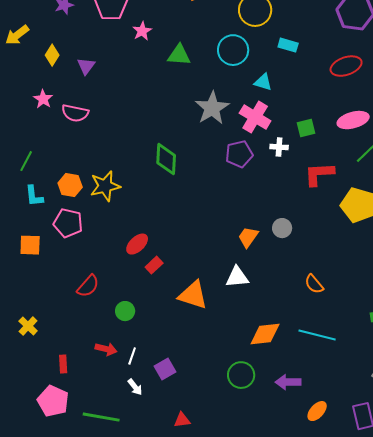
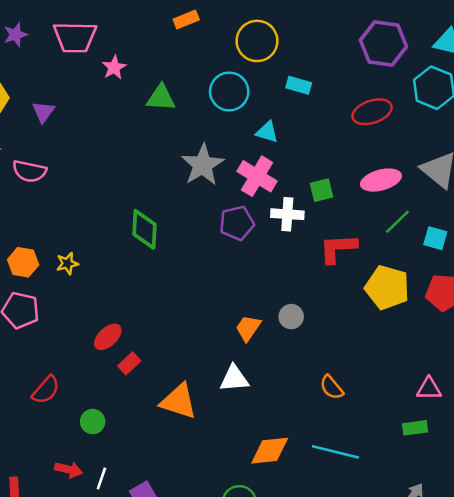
white cross: (279, 147) -> (287, 214), size x1.4
yellow star: (105, 186) -> (67, 263), size x0.6

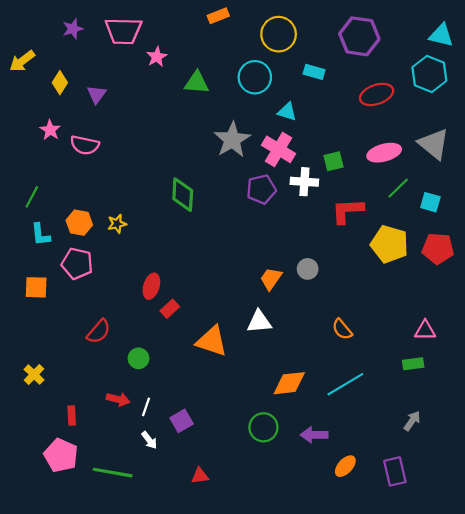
purple hexagon: (383, 43) -> (359, 36), moved
red ellipse: (108, 337) -> (151, 286), turned -30
cyan line: (335, 452) -> (345, 384), turned -45

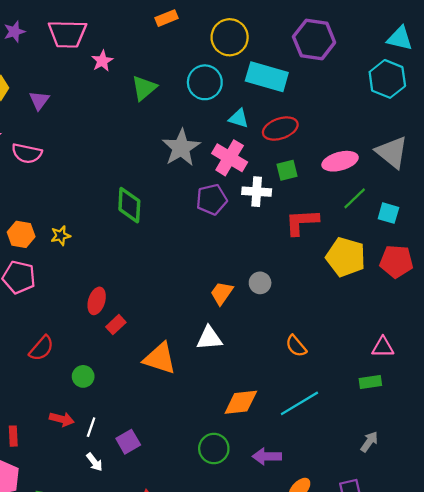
cyan rectangle: (314, 72) -> (267, 77), size x1.8
green triangle: (197, 83) -> (144, 88), turned -44
red ellipse: (377, 94) -> (280, 129), moved

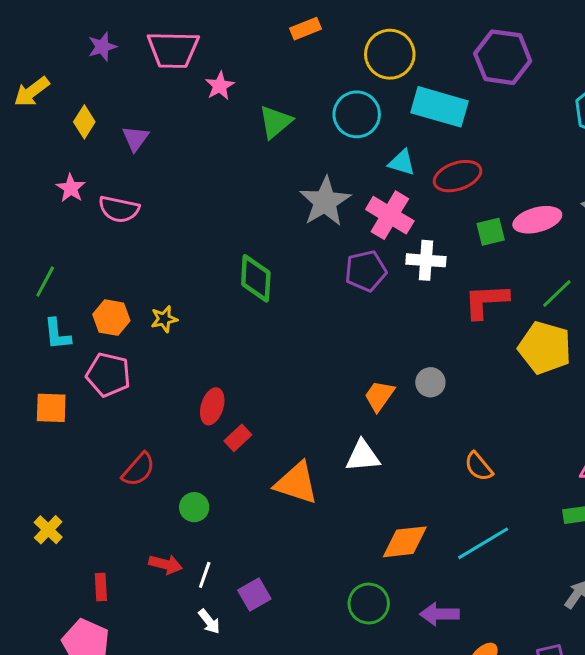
green square: (287, 170) -> (491, 232), moved
green line: (355, 198) -> (557, 293), moved

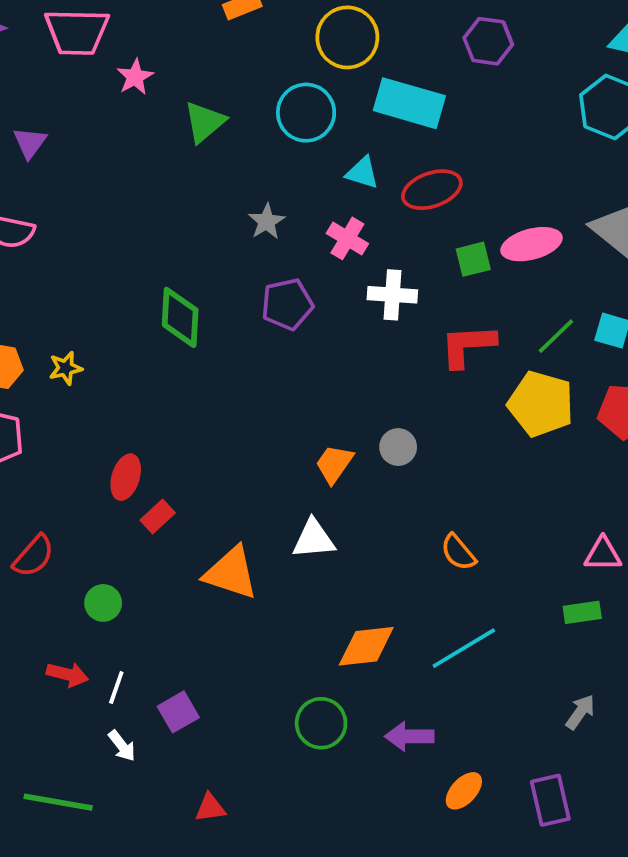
purple hexagon: (503, 57) -> (488, 41), size x0.7
gray star: (325, 202) -> (267, 222), size x0.6
pink cross: (390, 215) -> (347, 238), size x0.7
purple pentagon: (366, 271) -> (287, 304), moved

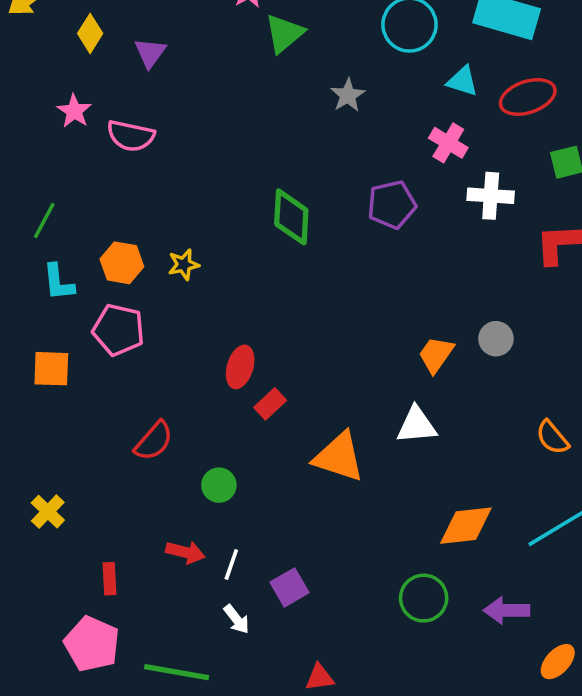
green triangle: (205, 122) -> (284, 33), moved
gray star: (267, 222) -> (348, 95), moved

